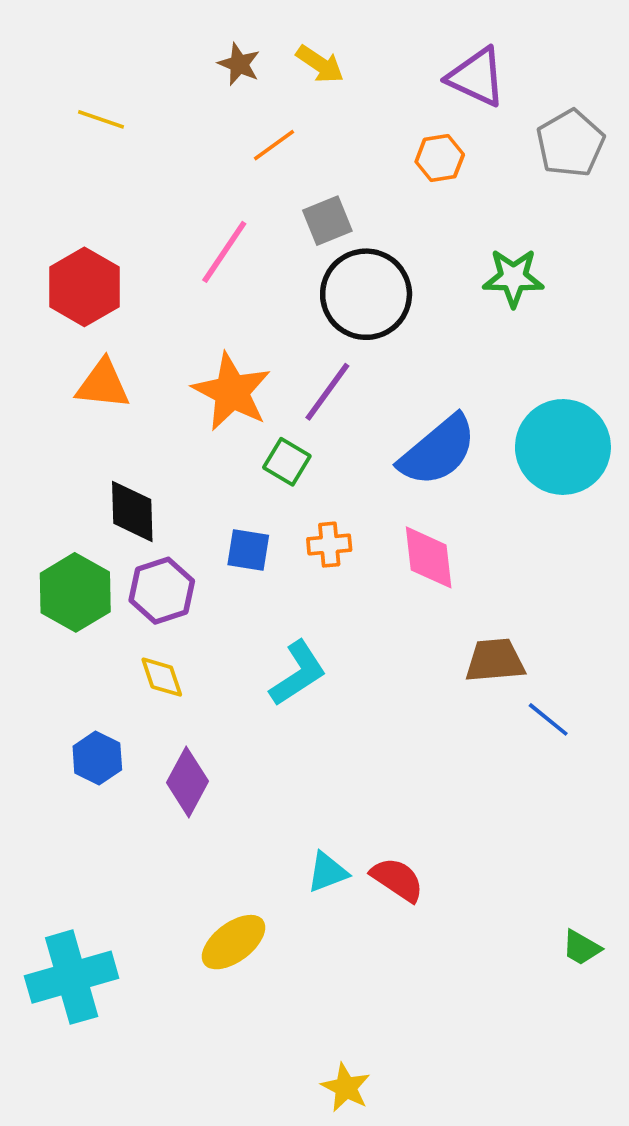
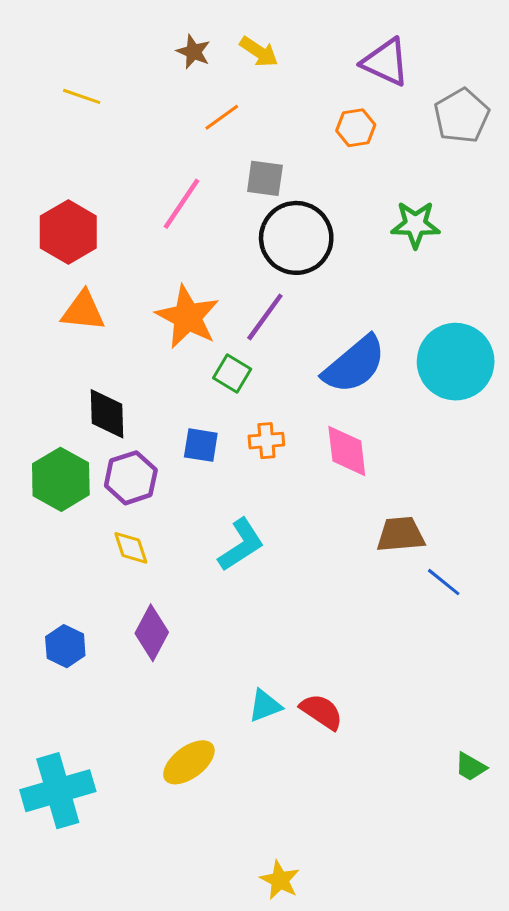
gray square: (327, 221) -> (265, 178), turned 30
blue hexagon: (97, 758) -> (65, 646), moved

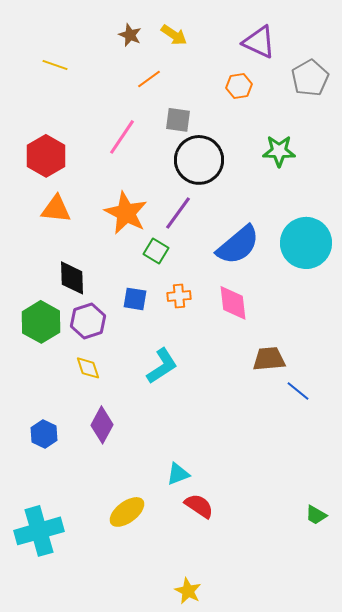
red semicircle: (322, 712) -> (199, 506), moved

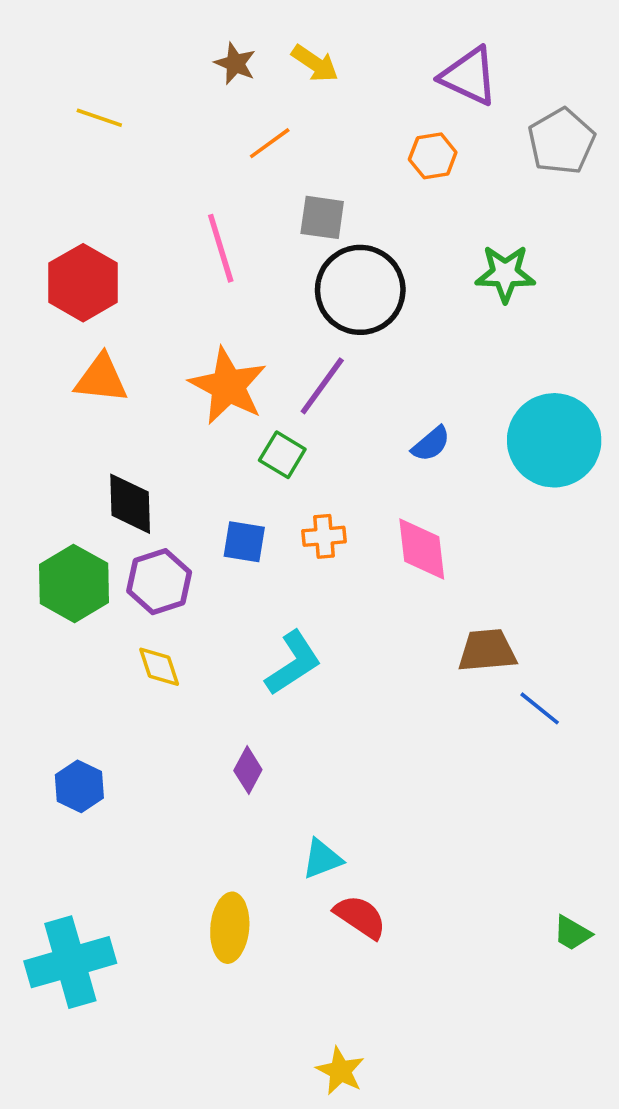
pink line: (122, 137) -> (221, 248), turned -51
blue semicircle: (238, 245) -> (431, 444), size x0.5
purple diamond: (102, 425) -> (248, 770), moved, size x0.7
yellow ellipse: (127, 512) -> (230, 928), turned -48

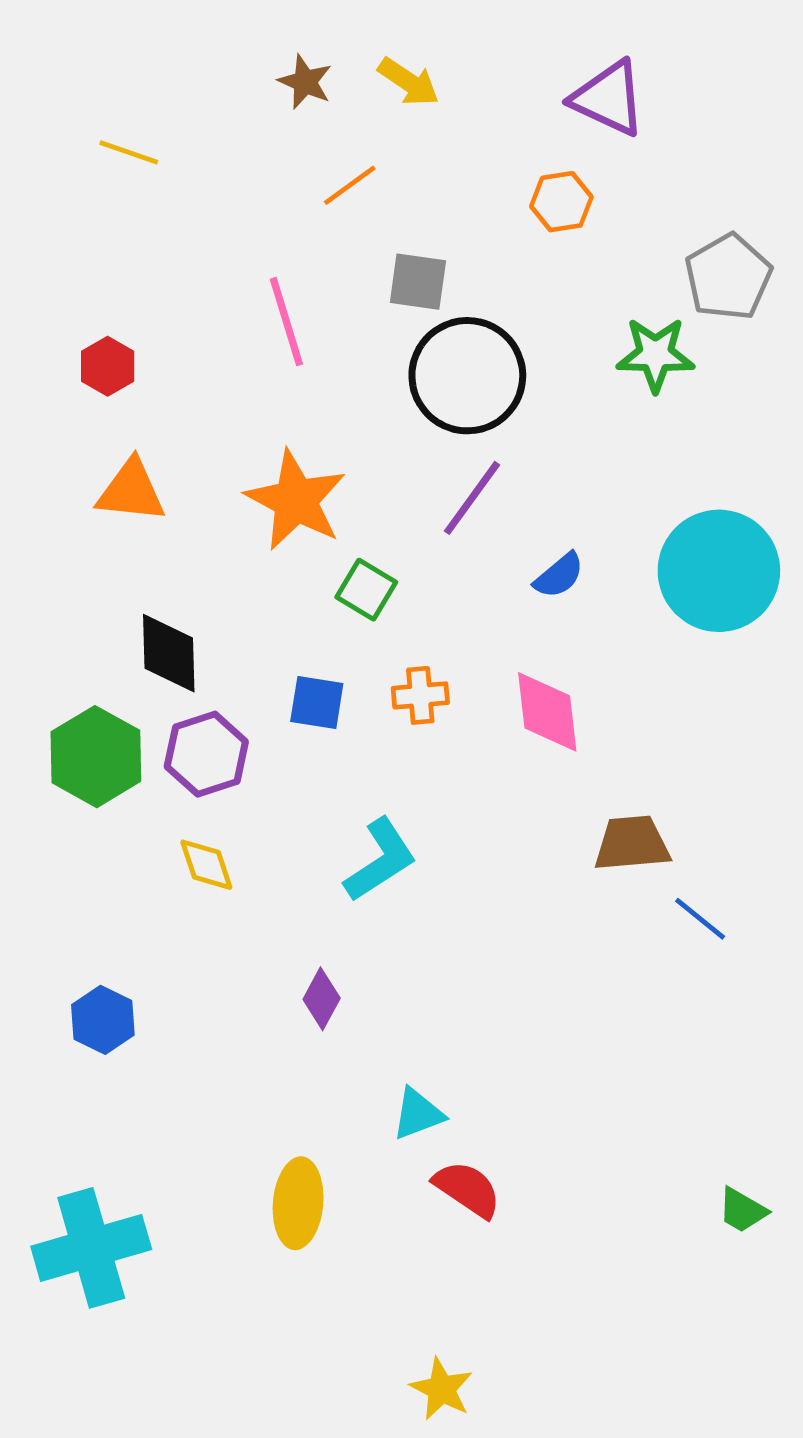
gray pentagon: (561, 141) -> (728, 277), moved
red hexagon: (83, 283) -> (108, 366), size x0.6
purple line: (322, 386) -> (472, 498), moved

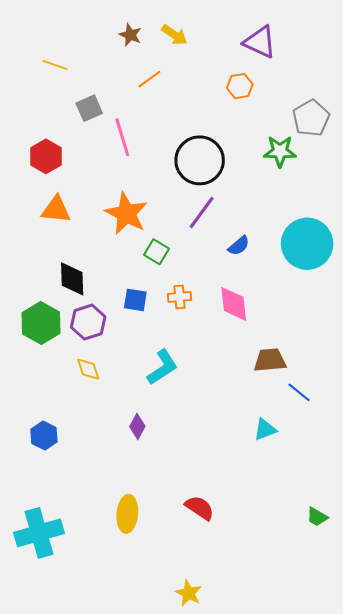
gray square: (418, 282) -> (89, 108), moved, turned -32
red hexagon: (108, 366) -> (46, 156), size x1.4
cyan triangle: (418, 1114) -> (265, 429), moved

